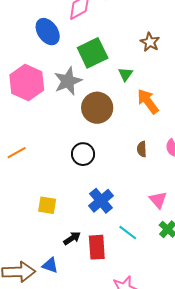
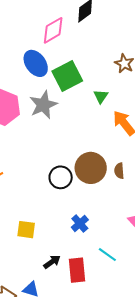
blue ellipse: (48, 32) -> (36, 63), moved
brown circle: (97, 108) -> (91, 168), moved
blue cross: (101, 201) -> (80, 223), size x0.7

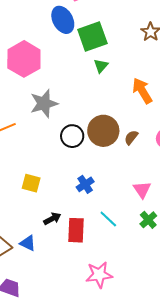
green triangle: (101, 96) -> (101, 66), moved
gray star: (43, 105) -> (44, 103), moved
brown semicircle: (119, 171) -> (131, 137), turned 35

